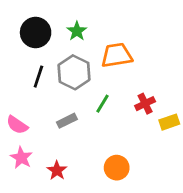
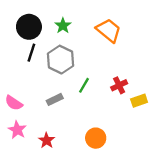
orange trapezoid: (117, 55) -> (109, 30), moved, turned 48
black line: (38, 77) -> (31, 53), moved

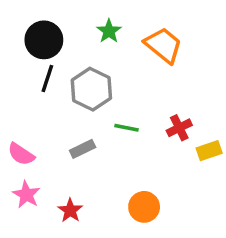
green star: (63, 26) -> (109, 31), moved
green line: (84, 85) -> (127, 128), turned 70

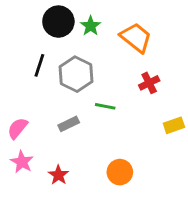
black circle: (44, 40) -> (58, 22), moved
red cross: (179, 128) -> (149, 83), moved
pink semicircle: (21, 154) -> (18, 128), turned 95

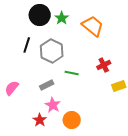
red cross: (149, 83) -> (104, 65), moved
pink star: (22, 162) -> (53, 105), moved
orange circle: (120, 172) -> (72, 120), moved

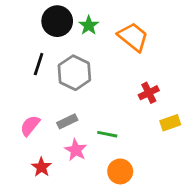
green line: (72, 73) -> (107, 134), moved
pink semicircle: (12, 88) -> (30, 126), moved
red star: (40, 120) -> (41, 167), moved
orange circle: (72, 120) -> (120, 171), moved

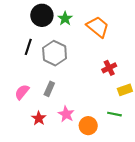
gray rectangle: (67, 121) -> (49, 89), turned -40
green line: (107, 134) -> (114, 114), moved
pink star: (76, 150) -> (66, 114), moved
red star: (41, 167) -> (39, 118), moved

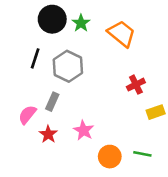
gray rectangle: (49, 89) -> (52, 102), moved
pink star: (66, 114) -> (84, 130), moved
green line: (114, 114) -> (142, 154), moved
red star: (39, 118) -> (48, 134), moved

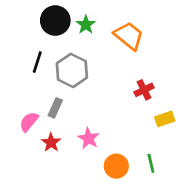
green line: (142, 154) -> (151, 163), turned 66

